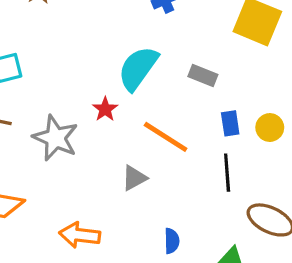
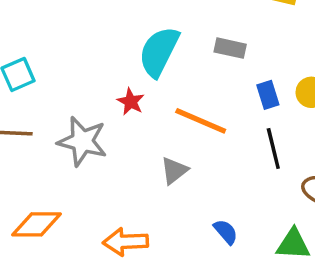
blue semicircle: (172, 241) -> (226, 232), turned -30

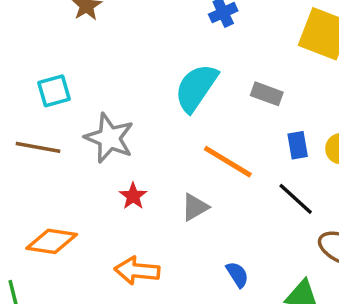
red star: (131, 102) -> (133, 196), moved
gray star: (82, 141) -> (109, 138), moved
black line: (273, 148) -> (296, 199), turned -42

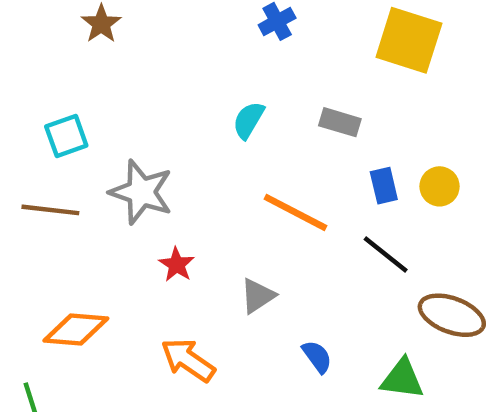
cyan semicircle: (196, 88) -> (249, 120), size x0.6
gray triangle: (195, 207) -> (258, 296), moved
orange arrow: (137, 271) -> (188, 360), turned 33

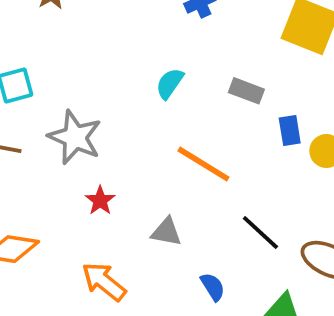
blue rectangle: (384, 186) -> (290, 130), moved
black line: (386, 255) -> (260, 233), moved
gray triangle: (258, 296) -> (166, 232), turned 40

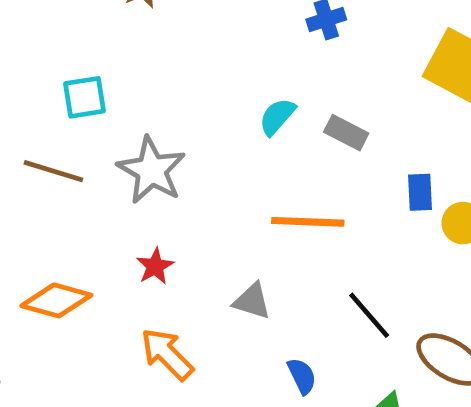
gray rectangle: (246, 91) -> (346, 133), moved
orange line: (203, 164) -> (308, 222), turned -36
red star: (100, 201) -> (155, 266), moved

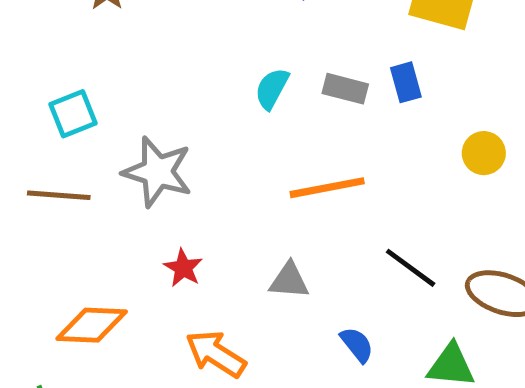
blue rectangle: (420, 192) -> (406, 82), moved

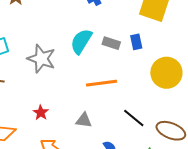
cyan semicircle: (272, 89) -> (81, 41), size x1.5
yellow circle: (484, 153) -> (166, 73), size x1.8
gray star: (157, 172) -> (41, 59), moved

